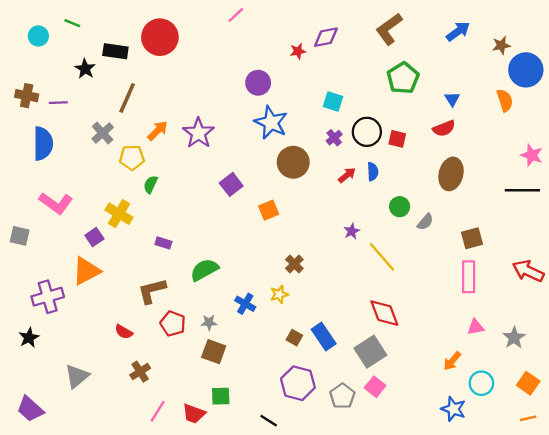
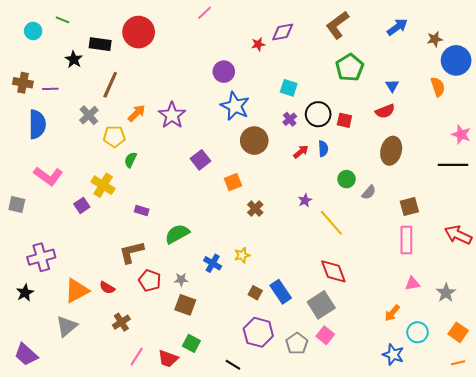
brown cross: (294, 264) -> (255, 209), moved
orange triangle: (86, 271) -> (77, 291), moved
green square: (221, 396) -> (191, 343), turned 30

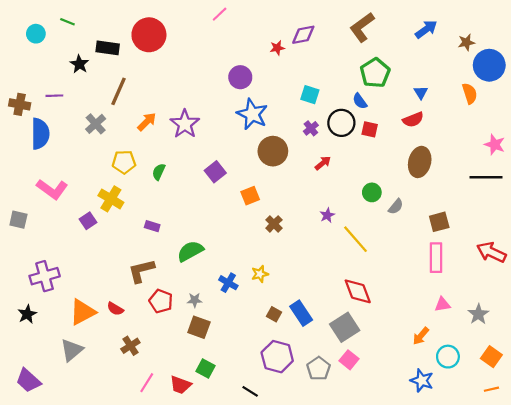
brown cross: (23, 83) -> (20, 104), moved
yellow pentagon: (114, 137) -> (124, 162), moved
blue semicircle: (323, 149) -> (360, 101), moved, turned 147
green semicircle: (130, 160) -> (159, 172), moved

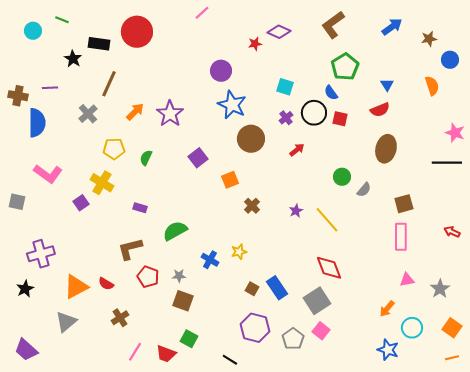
purple diamond: (303, 35) -> (279, 32), turned 35
blue circle: (489, 65) -> (450, 60), size x0.6
purple star: (327, 215) -> (296, 211), moved
red arrow: (491, 252) -> (452, 232), size x0.6

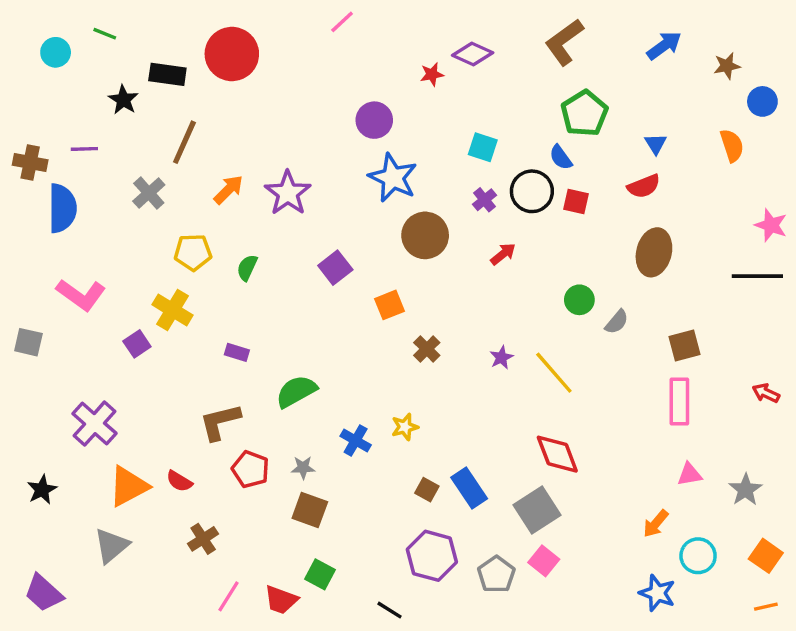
purple cross: (41, 254) -> (95, 424), moved, turned -32

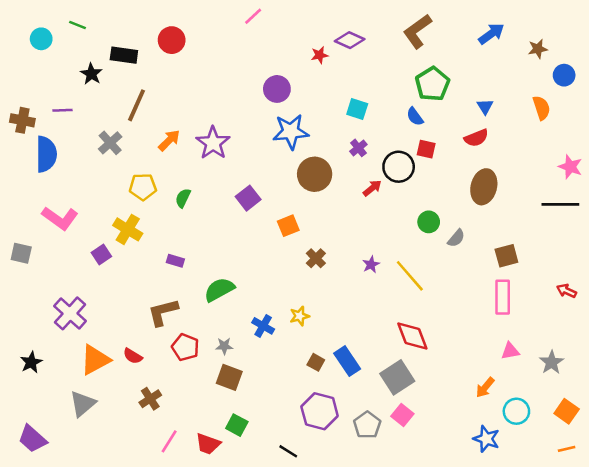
red circle: (232, 54) -> (172, 40), size x0.7
blue star: (393, 178) -> (291, 132), turned -30
black circle: (532, 191) -> (399, 167), moved

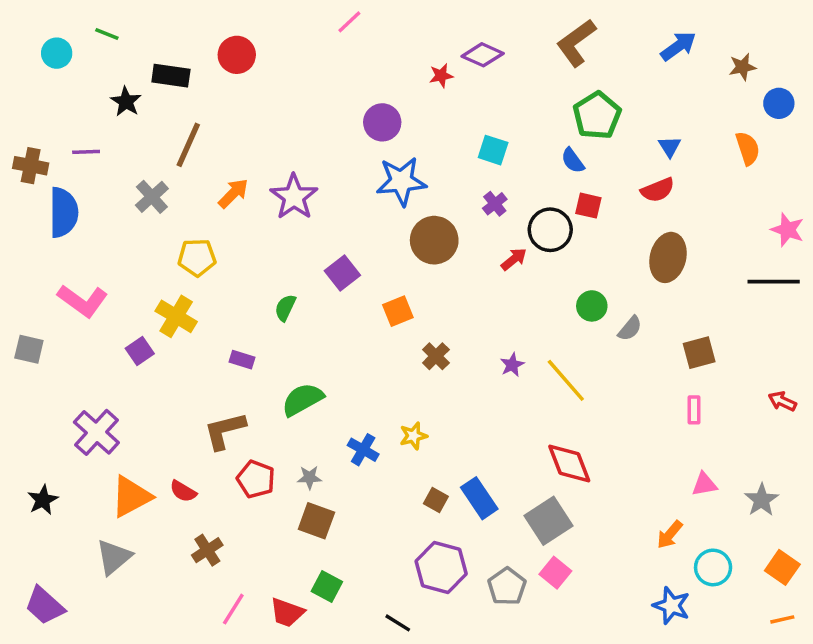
green semicircle: (183, 198) -> (285, 308), moved
pink rectangle: (503, 297) -> (694, 410), size x0.6

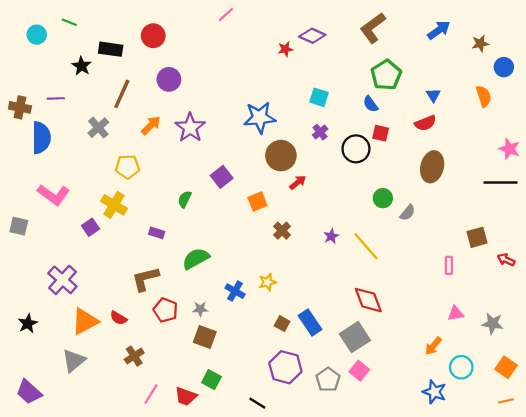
purple circle: (382, 122) -> (169, 79), moved
red arrow: (514, 259) -> (298, 182), moved
brown square: (699, 353) -> (477, 237), moved
gray star: (762, 500) -> (493, 324), turned -30

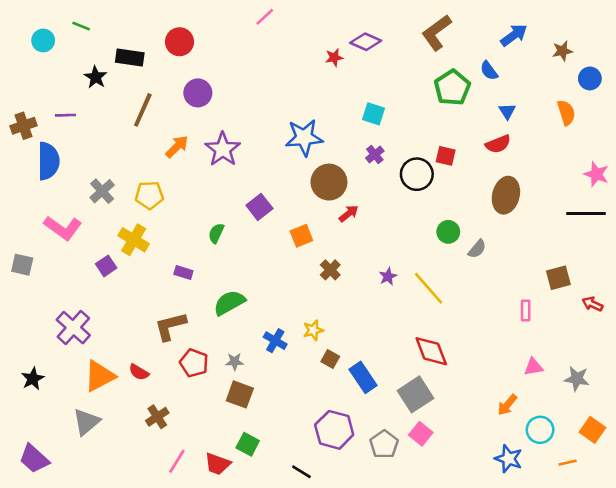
blue semicircle: (371, 104) -> (489, 71), moved
brown cross: (20, 107) -> (23, 126), turned -30
gray cross: (98, 128) -> (102, 191), moved
brown square: (282, 324) -> (330, 359), moved
orange line: (506, 401) -> (568, 463), moved

